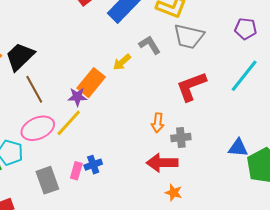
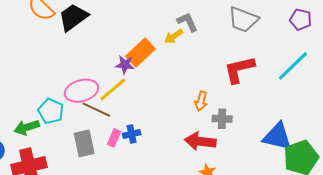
gray L-shape: (150, 45) -> (187, 22), moved
brown line: (34, 89) -> (96, 110), moved, turned -44
blue triangle: (238, 148) -> (277, 137), size x1.5

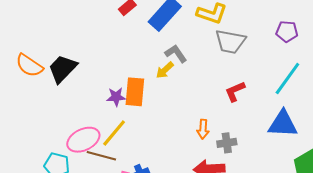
orange rectangle: (140, 52) -> (135, 92), turned -32
purple star: (125, 65) -> (116, 97), moved
red L-shape: (239, 69) -> (235, 91), size x0.7
blue triangle: (277, 137) -> (283, 124), moved

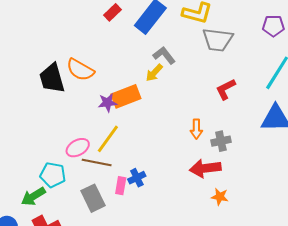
orange semicircle: (29, 65) -> (80, 70), moved
black trapezoid: (63, 69) -> (52, 78), turned -56
orange rectangle: (135, 92) -> (126, 96), turned 68
pink ellipse: (83, 140) -> (78, 148), size x0.7

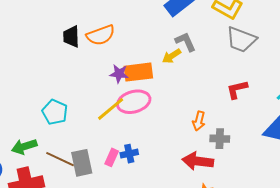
orange semicircle: (80, 70) -> (101, 35), turned -64
black trapezoid: (52, 78) -> (71, 37), size x0.7
pink ellipse: (78, 148) -> (134, 102), moved, size x1.4
brown line: (97, 162) -> (60, 159), moved
cyan pentagon: (53, 175) -> (55, 112), moved

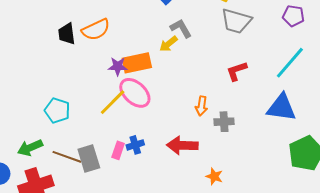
pink ellipse: (134, 102) -> (135, 93), turned 64
red arrow: (198, 161) -> (182, 145), moved

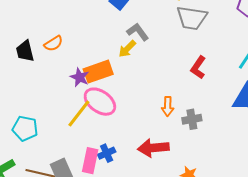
orange semicircle: (96, 30) -> (53, 44), size x0.7
purple star: (118, 66) -> (80, 77), turned 30
red L-shape: (237, 71) -> (198, 67), turned -30
pink rectangle: (118, 150) -> (90, 161), size x1.4

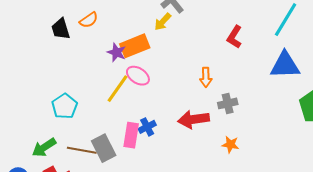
pink ellipse: (100, 102) -> (138, 76), size x0.7
gray cross: (192, 119) -> (228, 103), moved
cyan pentagon: (25, 128) -> (64, 106), turned 30

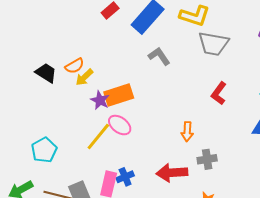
yellow arrow: (163, 22) -> (84, 77), moved
black trapezoid: (61, 29) -> (46, 73), turned 135

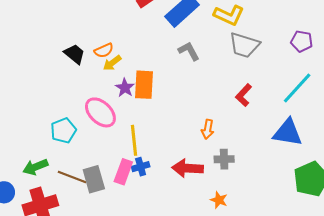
orange rectangle: (119, 95) -> (144, 85), turned -76
pink ellipse: (120, 125) -> (100, 112), moved, size x1.4
yellow line: (98, 136) -> (134, 140), moved, turned -52

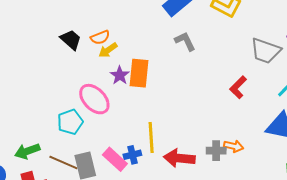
gray trapezoid: (244, 45) -> (266, 51), moved
orange arrow: (208, 129) -> (234, 146), moved, turned -90
cyan pentagon: (63, 130) -> (70, 122), moved
yellow line: (134, 140) -> (151, 138), moved
pink rectangle: (123, 172) -> (115, 159), turned -70

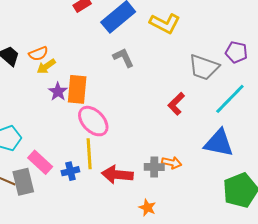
pink ellipse: (94, 99) -> (93, 121), moved
pink rectangle: (115, 159) -> (40, 162), moved

